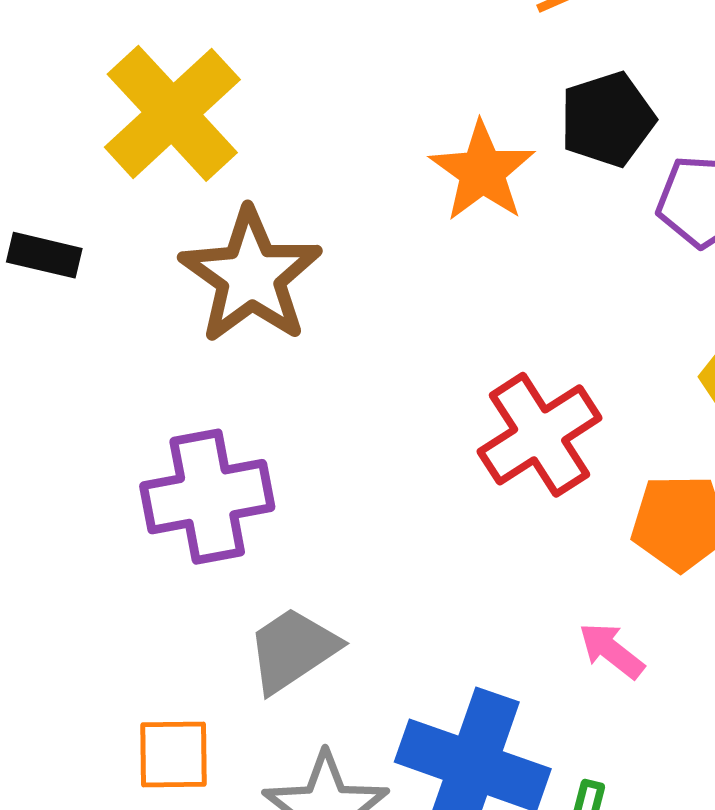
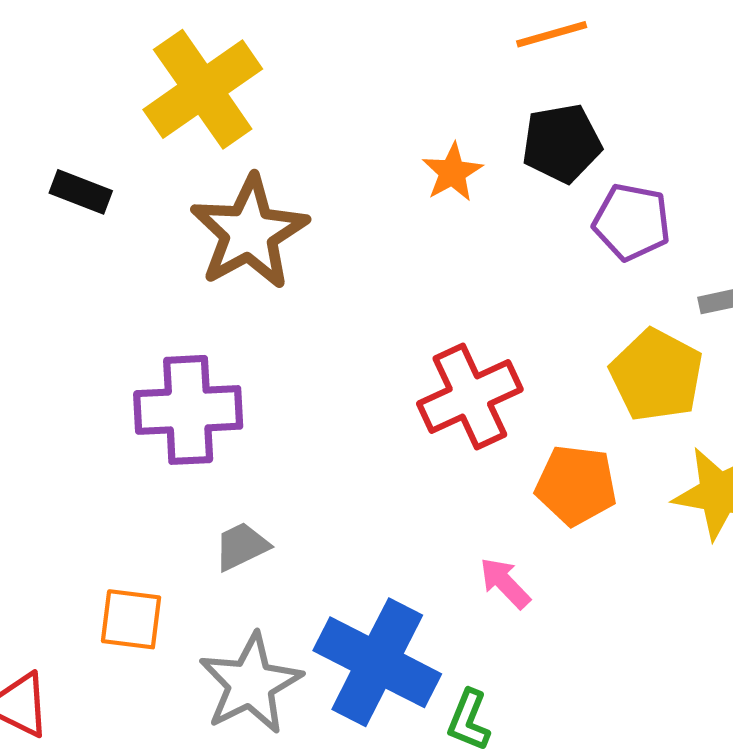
orange star: (482, 171) -> (452, 172), size x0.7
gray trapezoid: (293, 650) -> (241, 546), size x0.7

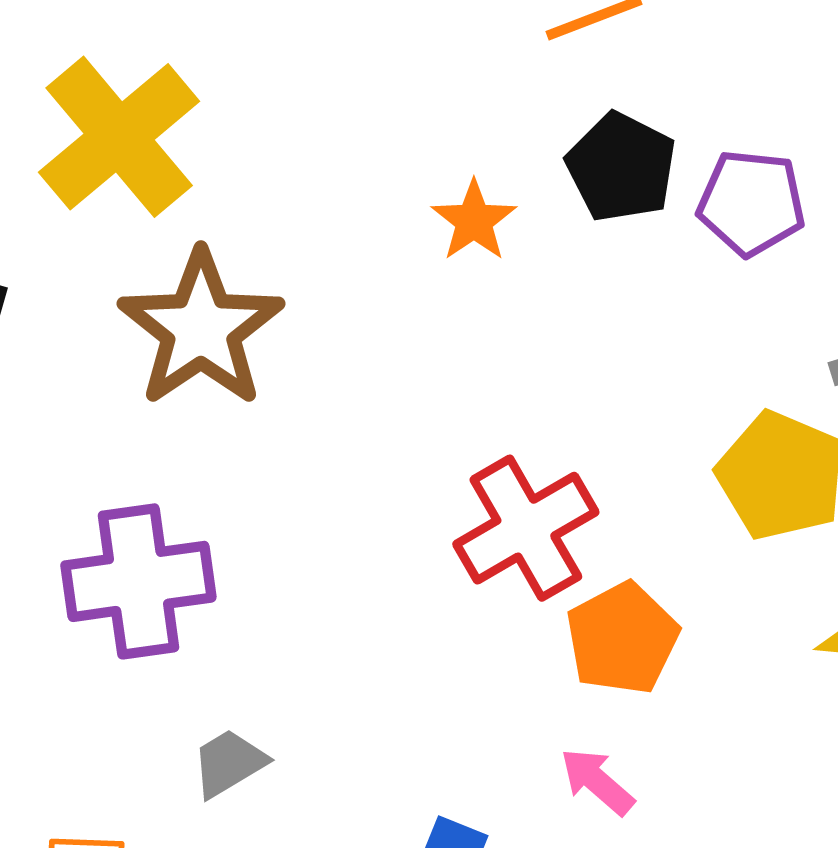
black pentagon: (562, 143) -> (621, 167), turned -30
purple pentagon: (632, 222) -> (751, 203), moved
orange pentagon: (576, 485) -> (622, 638), moved, turned -30

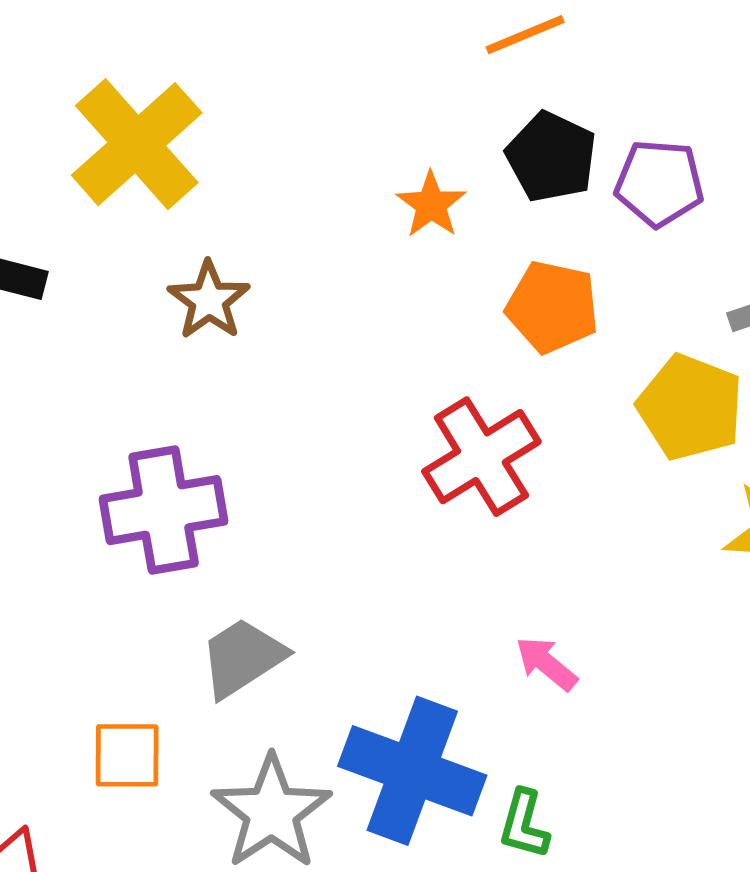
brown star: (201, 329) -> (209, 300), size x0.6
orange pentagon: (622, 638) -> (552, 307), moved, turned -30
gray trapezoid: (229, 763) -> (243, 658), size x1.4

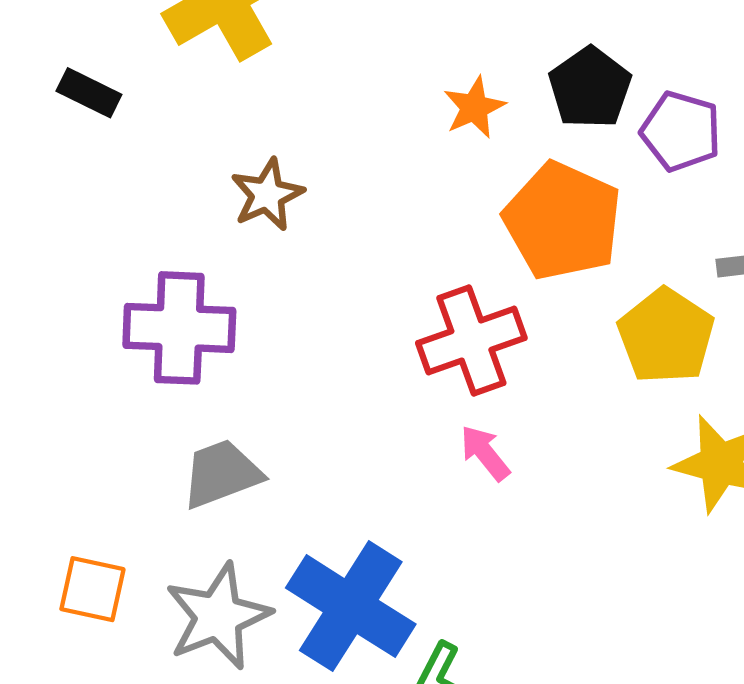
brown star: (209, 300) -> (267, 195), moved
orange pentagon: (552, 307) -> (563, 221), size x1.4
pink arrow: (546, 664) -> (485, 453), moved
orange square: (127, 755) -> (92, 589), moved

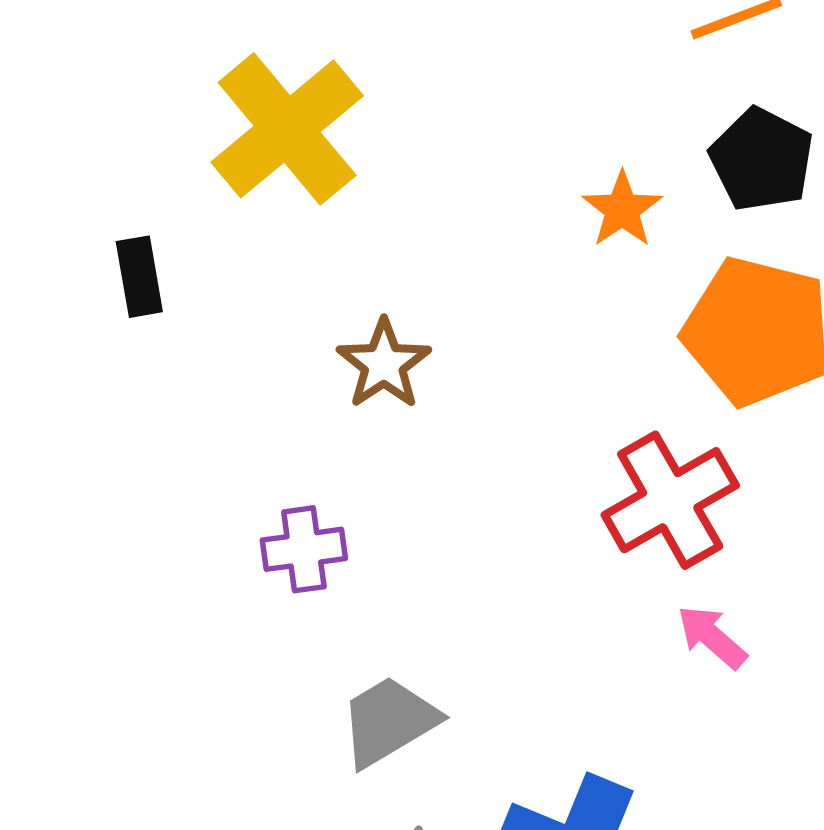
black rectangle: (89, 93) -> (139, 277), turned 64
purple cross: (179, 328) -> (304, 549), size x0.6

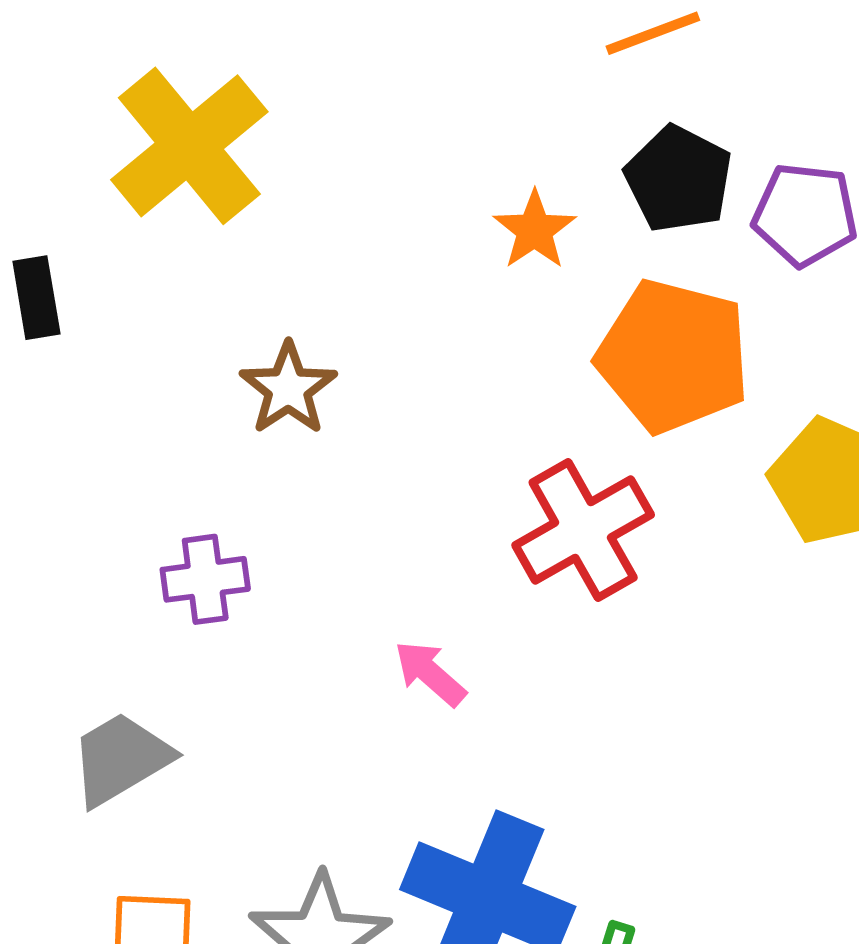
pink arrow: (712, 637) -> (430, 673), moved
gray trapezoid: (389, 721) -> (121, 759), moved

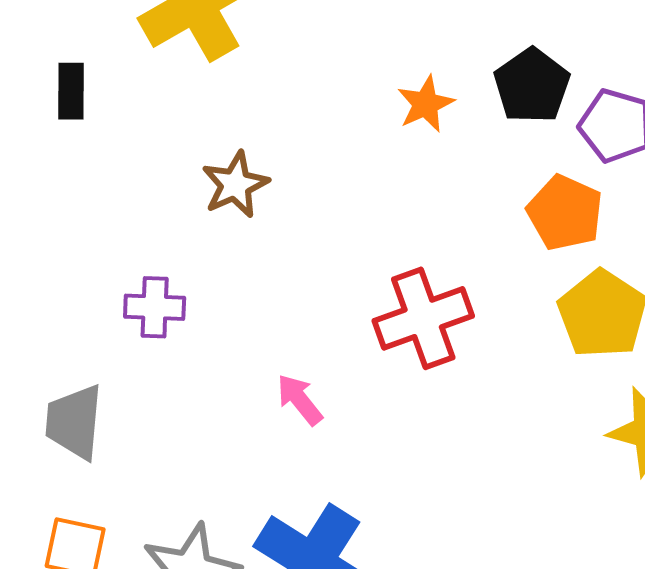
orange pentagon: (673, 356) -> (565, 213), moved, size x0.7
gray trapezoid: (121, 759) -> (74, 422), turned -64

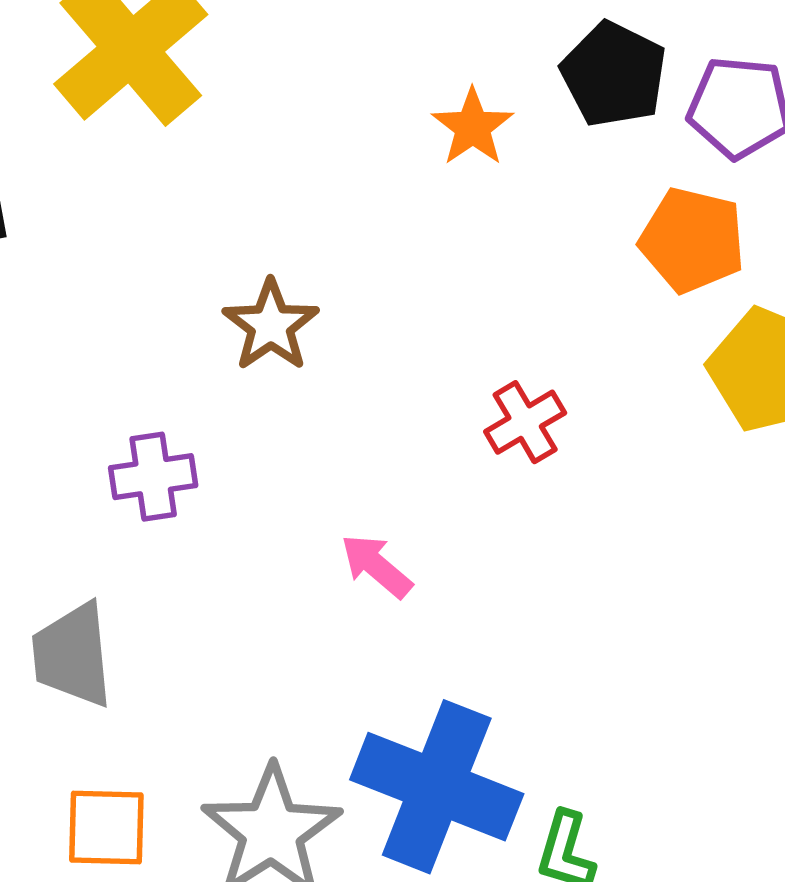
brown star: (235, 185) -> (271, 325), moved
red cross: (423, 318) -> (525, 422), size x0.6

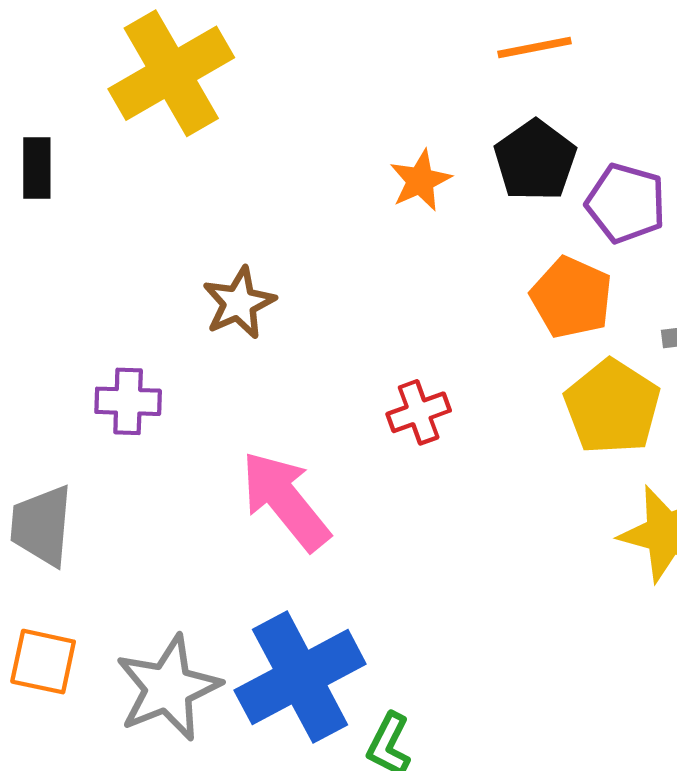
pink arrow: (376, 566) -> (285, 501), size x1.8
blue cross: (437, 787) -> (300, 677), turned 30

